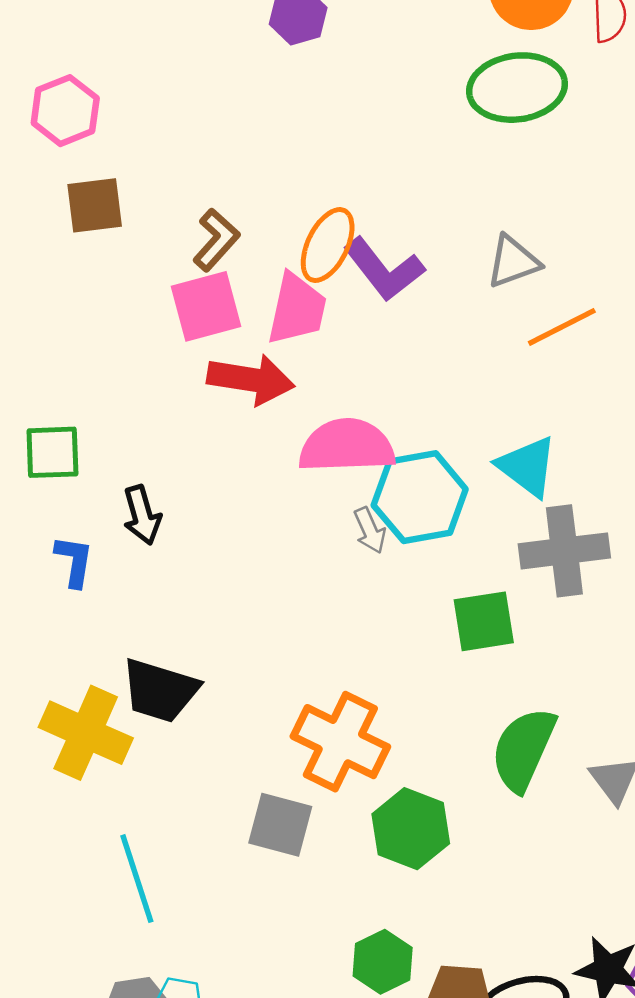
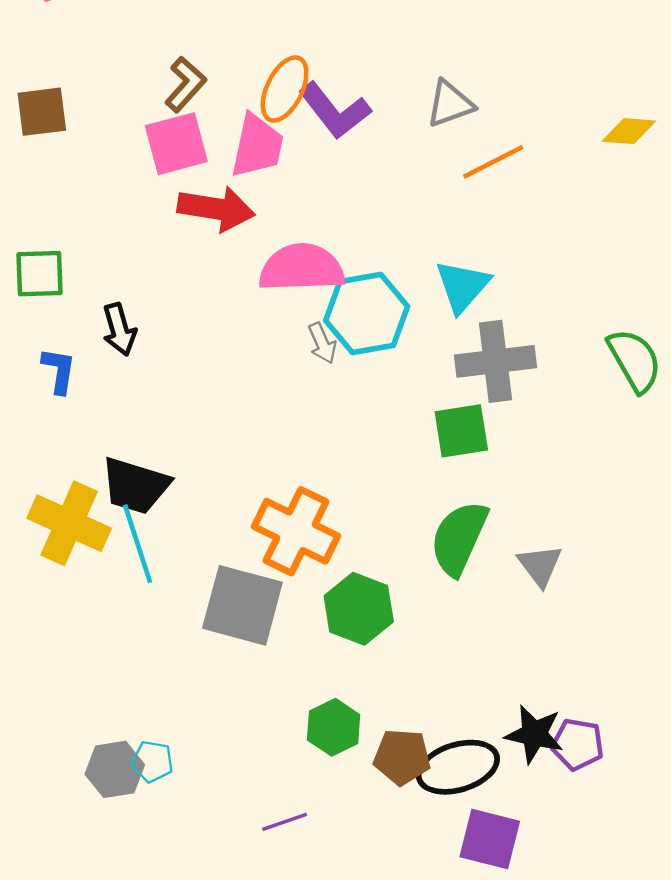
brown square: (95, 205) -> (42, 112), moved
cyan triangle: (527, 466) -> (462, 286), turned 34
green square: (484, 621) -> (461, 431), moved
gray square: (280, 825) -> (242, 605), size x1.4
cyan line: (137, 879) -> (138, 544), moved

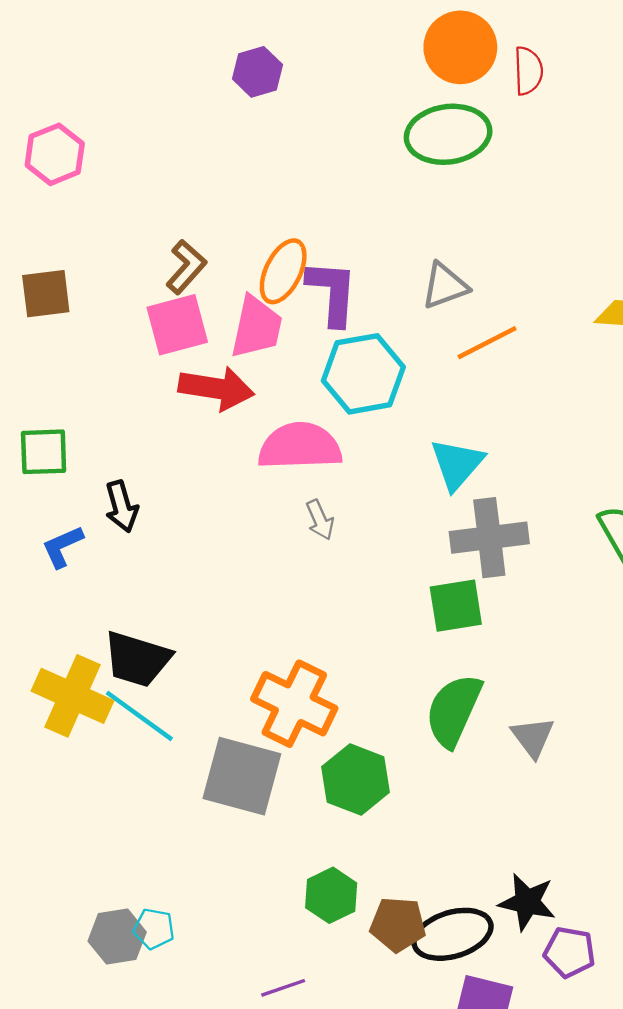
purple L-shape: (335, 111) -> (332, 292), turned -138
cyan hexagon: (367, 314) -> (363, 374), moved
blue L-shape: (59, 371) -> (62, 547), turned -123
cyan line: (138, 544) -> (139, 716), turned -36
purple pentagon: (578, 744) -> (570, 952), moved

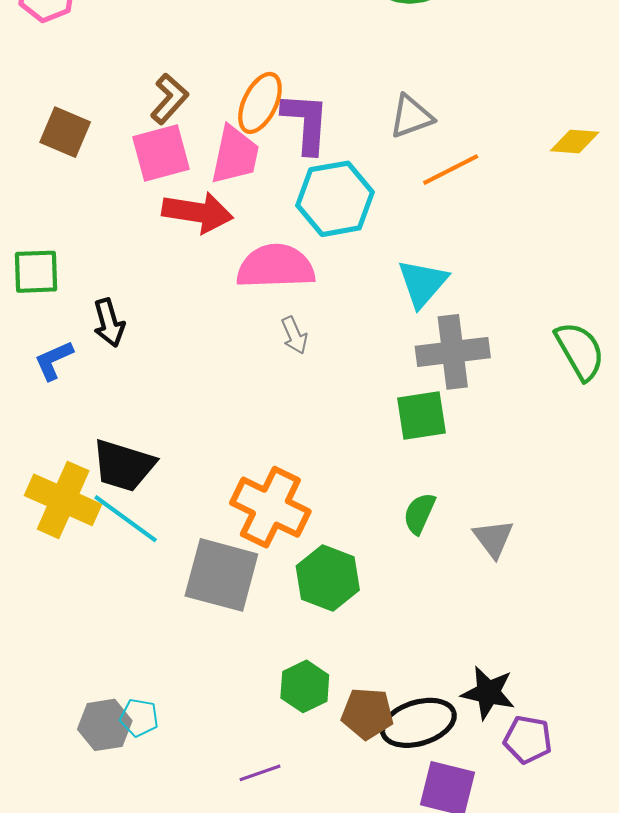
brown square: (46, 294) -> (65, 132), moved, turned 30
green semicircle: (454, 710) -> (419, 513), size x0.6

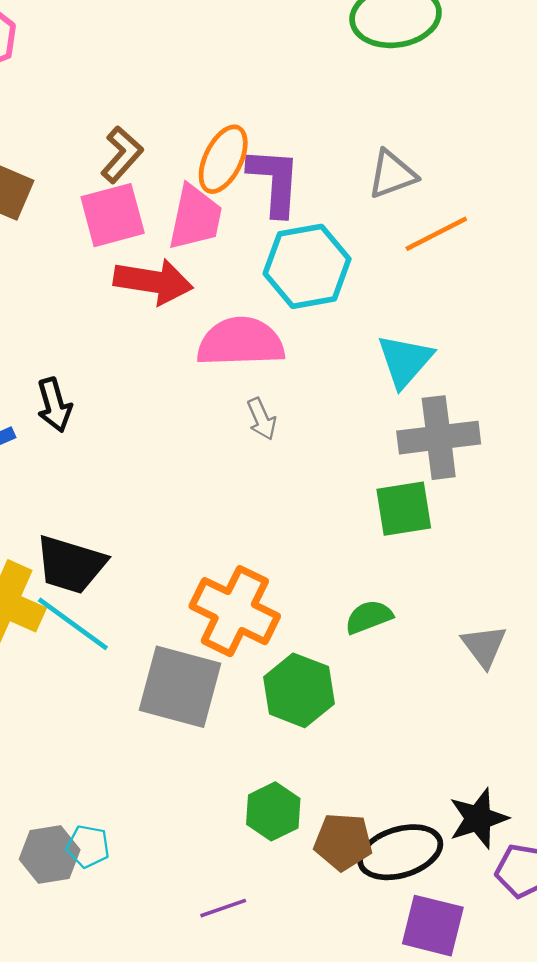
green semicircle: (419, 513) -> (369, 617), moved, turned 45
black star: (488, 693) -> (478, 818), turned -30

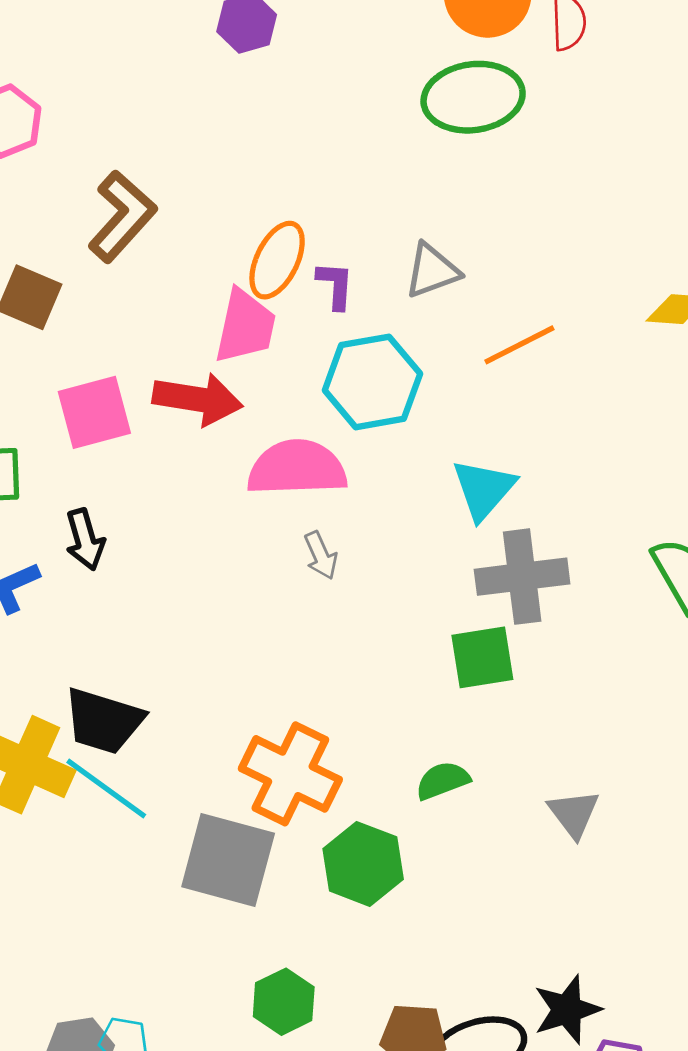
brown L-shape: (122, 155) -> (122, 216), moved, size x1.4
gray triangle: (392, 174) -> (432, 271), moved
purple L-shape: (274, 181) -> (335, 285), size x0.6
pink square: (113, 215) -> (94, 412), moved
green hexagon: (273, 811) -> (284, 1002), moved

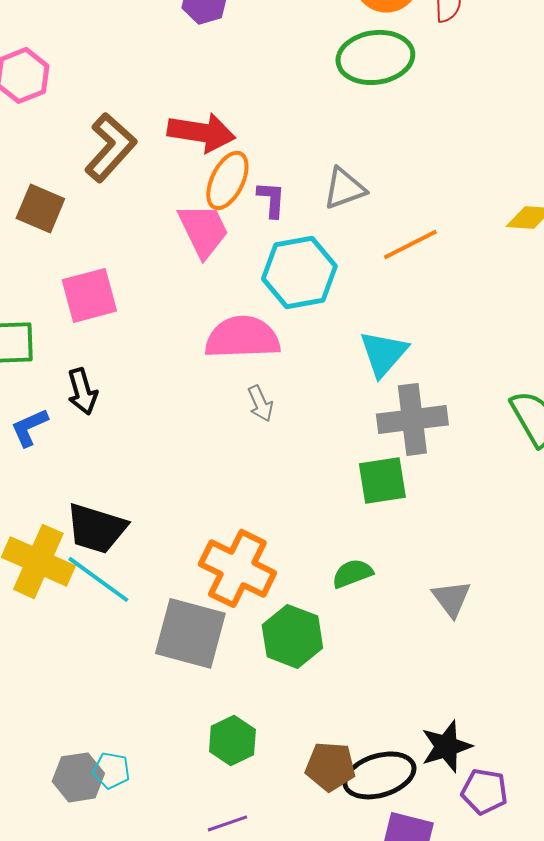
pink trapezoid: (245, 326) -> (203, 230), turned -38
red arrow: (198, 399) -> (201, 132), moved

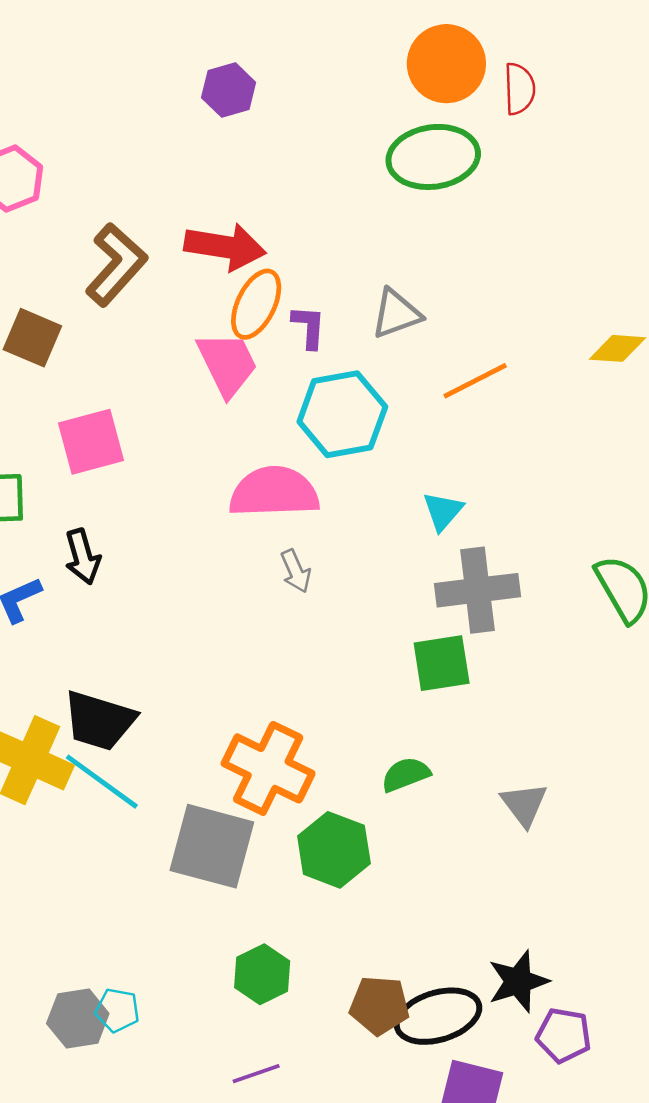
cyan triangle: (383, 353) -> (443, 511), size x0.7

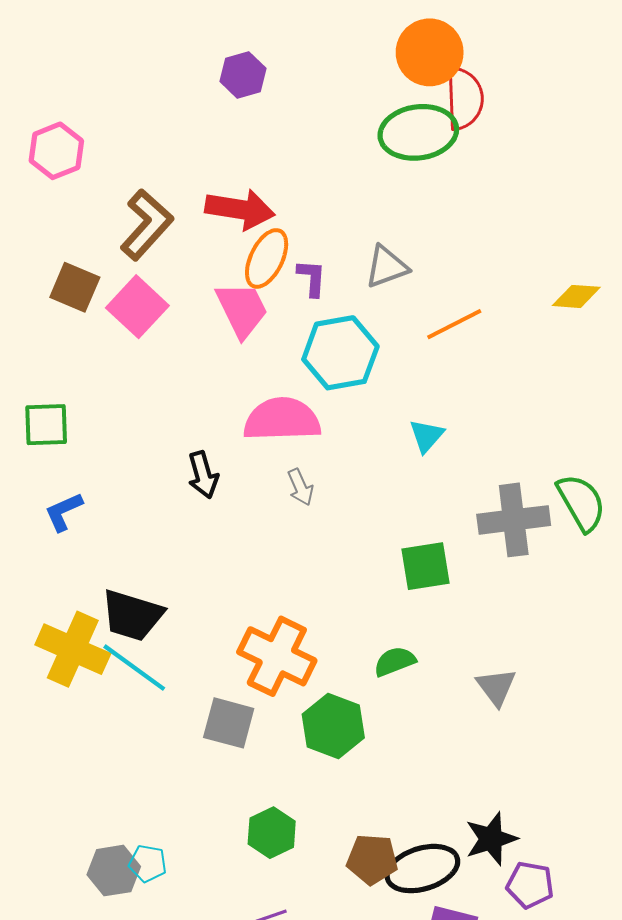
red semicircle: (519, 89) -> (464, 99), moved, size x1.4
pink square: (91, 442) -> (137, 307), moved, turned -32
black arrow: (83, 557) -> (203, 475), moved
gray cross: (477, 590) -> (514, 520), moved
gray square: (212, 846) -> (229, 723), size x0.7

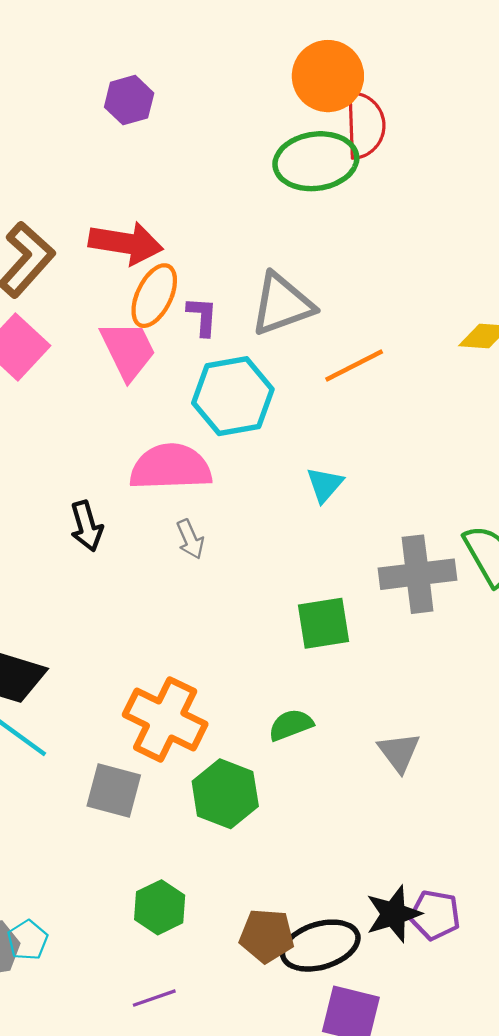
gray triangle: (387, 267) -> (282, 304), size x1.4
cyan pentagon: (148, 863) -> (28, 940), turned 30
purple pentagon: (530, 885) -> (435, 915), moved

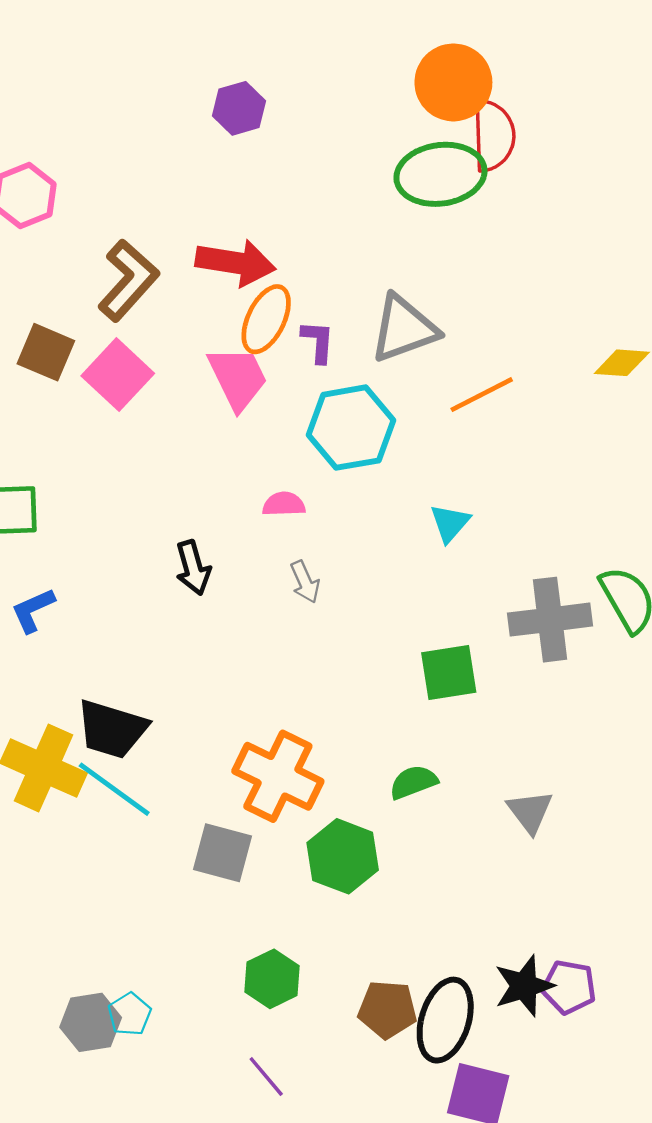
pink semicircle: (171, 467) -> (284, 504), size x0.5
black ellipse: (320, 946) -> (445, 1020), turned -56
purple line: (154, 998) -> (266, 1077), turned 69

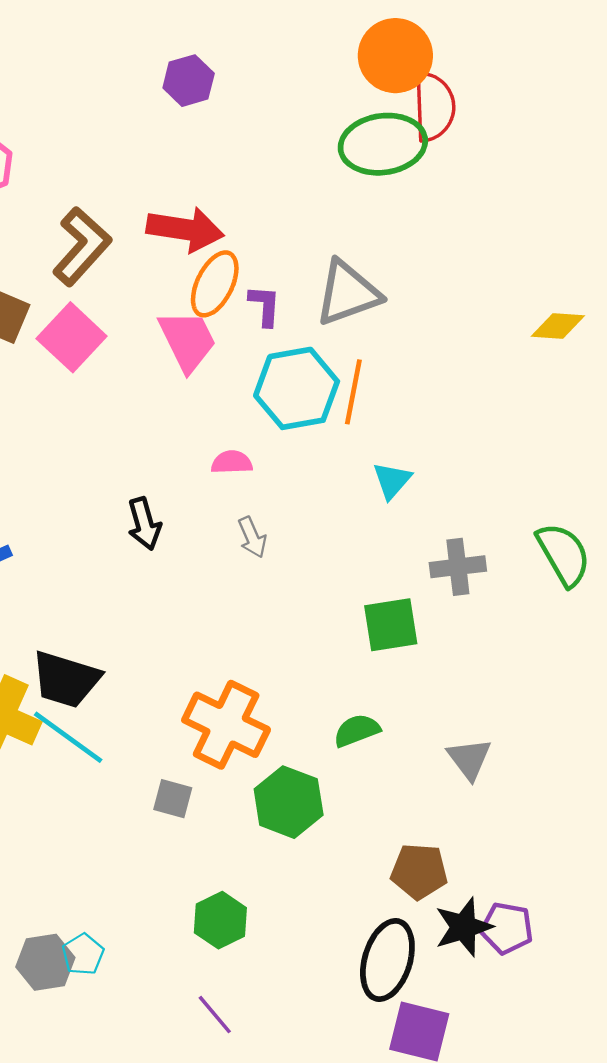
orange line: (482, 395) -> (353, 392), moved, turned -52
gray cross: (550, 620) -> (458, 567), moved, size x0.7
gray square: (223, 853) -> (173, 799), size x0.7
brown pentagon: (387, 1009) -> (419, 871), moved

